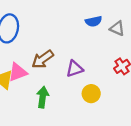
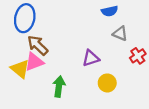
gray triangle: (117, 28) -> (120, 33), moved
brown arrow: (43, 59) -> (38, 45), moved, turned 80

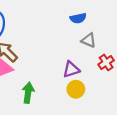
purple triangle: (91, 58) -> (71, 69), moved

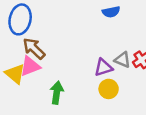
gray triangle: (89, 40) -> (122, 60), moved

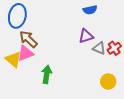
purple triangle: (104, 67) -> (86, 36), moved
yellow circle: (109, 89) -> (108, 82), moved

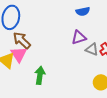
pink triangle: (25, 53) -> (19, 54), turned -42

